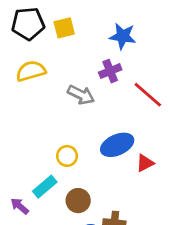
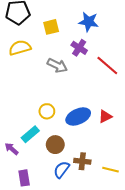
yellow square: (64, 28) -> (51, 27), moved
purple cross: (110, 71) -> (79, 48), turned -35
blue ellipse: (117, 145) -> (78, 116), moved

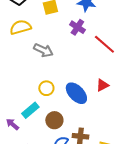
gray arrow: (57, 65) -> (43, 50), moved
blue ellipse: (78, 116) -> (76, 93), turned 70
red triangle: (105, 116) -> (102, 85), moved

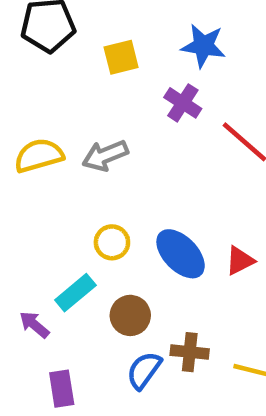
yellow semicircle: (20, 27) -> (39, 156), moved
gray arrow: (43, 50) -> (105, 156), turned 132
red triangle: (102, 85) -> (240, 261), moved

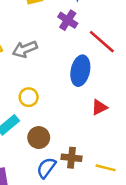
blue ellipse: (181, 254) -> (80, 71), moved, turned 56

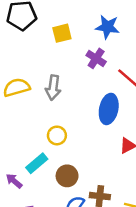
gray arrow: (25, 49) -> (53, 88), turned -60

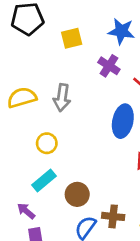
yellow circle: (57, 135) -> (47, 143), moved
purple arrow: (14, 181) -> (26, 211), moved

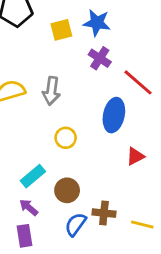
blue star: (121, 31) -> (97, 23), moved
yellow circle: (47, 143) -> (66, 138), moved
purple arrow: (26, 211) -> (29, 207), moved

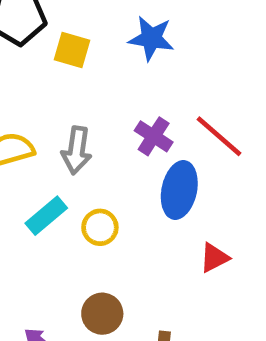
yellow square: (61, 30) -> (72, 50), moved, turned 30
purple cross: (100, 58) -> (154, 136), moved
cyan rectangle: (33, 176) -> (46, 216), moved

